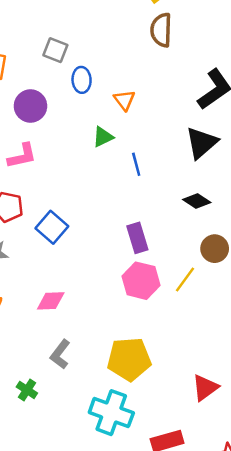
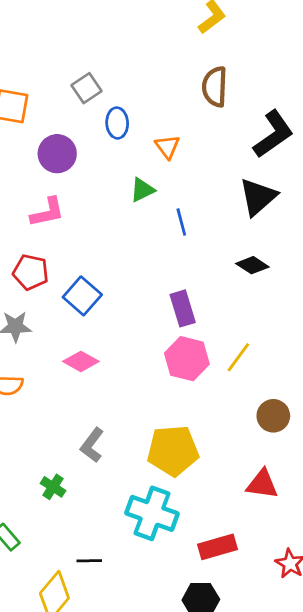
brown semicircle: (161, 30) -> (215, 87), moved
gray square: (55, 50) -> (86, 88), turned 35
brown circle: (215, 249) -> (273, 416), moved
pink diamond: (51, 301) -> (81, 361), moved, turned 32
red triangle: (205, 388) -> (262, 484), turned 44

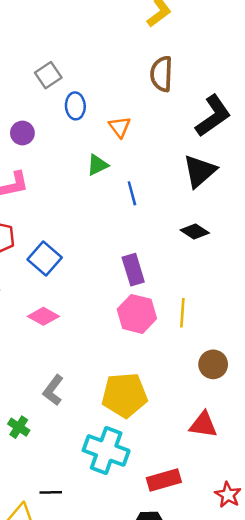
purple circle: (57, 154) -> (22, 133), size x0.7
yellow line: (238, 357) -> (182, 313), turned -32

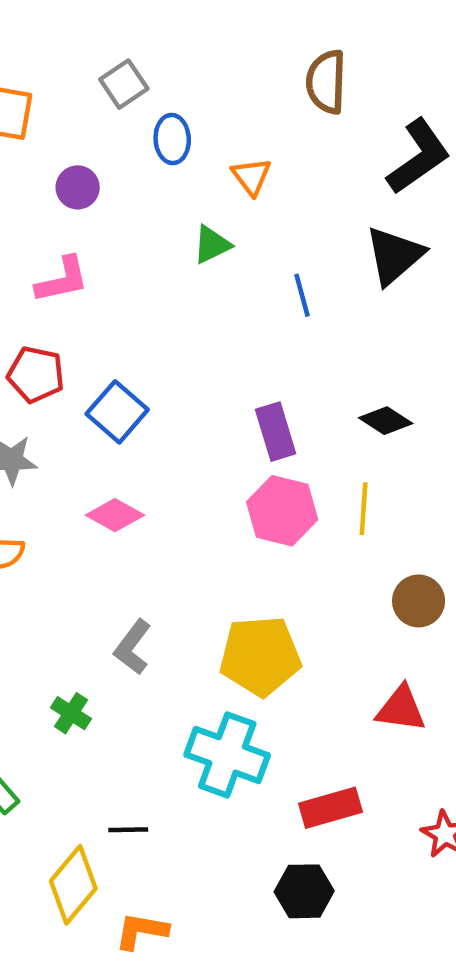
blue line: (132, 193) -> (302, 295), moved
black diamond: (195, 231) -> (386, 421), moved

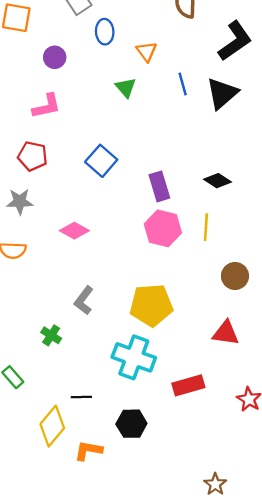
green triangle: (212, 245) -> (126, 88), turned -45
blue line: (302, 295) -> (183, 84), moved
blue square: (117, 412) -> (101, 161), moved
black hexagon: (304, 891) -> (131, 424), moved

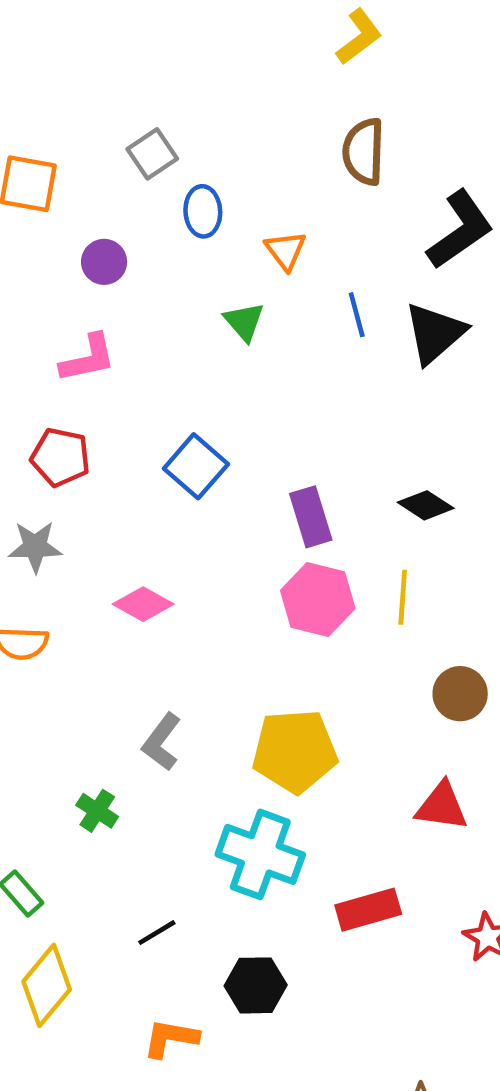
black line: (81, 397) -> (157, 933), turned -30
yellow diamond: (52, 426) -> (47, 985), moved

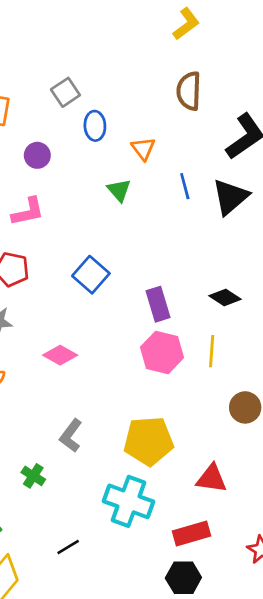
red triangle: (442, 806) -> (212, 479), moved
black hexagon: (256, 985) -> (183, 578), moved

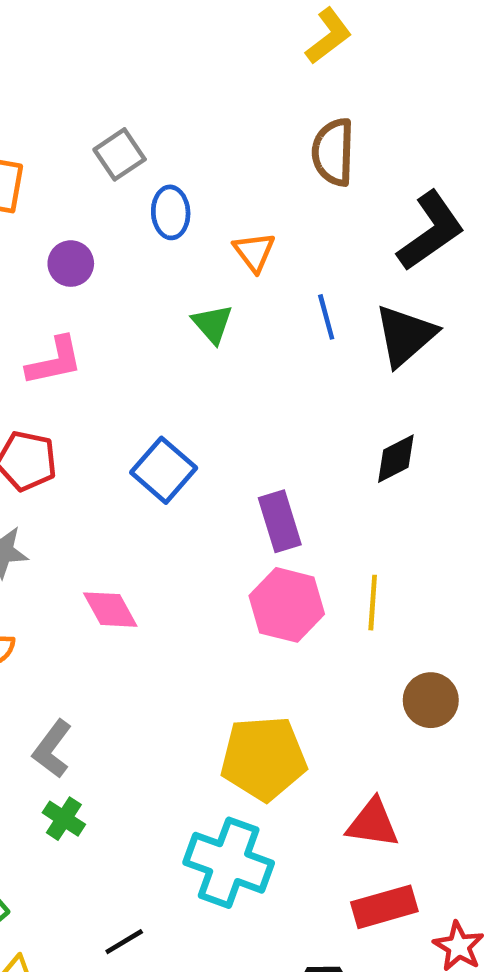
black diamond: (225, 297) -> (396, 459), moved, turned -60
pink diamond: (60, 355) -> (110, 610), turned 32
gray L-shape: (71, 436) -> (52, 749), moved
red rectangle: (192, 534) -> (384, 907), moved

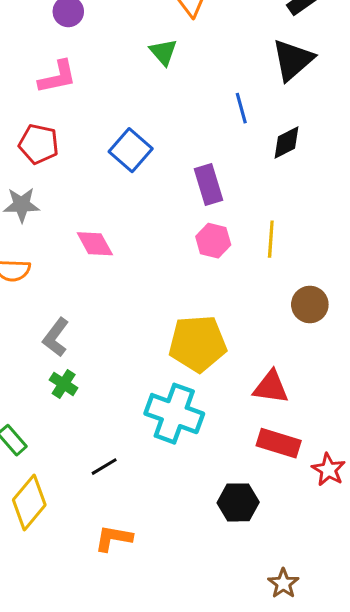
blue line: (326, 317) -> (241, 108), moved
pink hexagon: (287, 605) -> (213, 241), size x0.7
red rectangle: (384, 907) -> (279, 443), turned 33

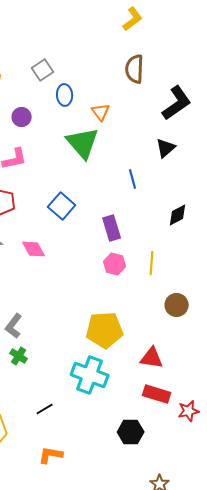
green triangle: (163, 52) -> (83, 143), size x1.8
black triangle: (293, 60) -> (166, 148), size x0.7
black diamond: (286, 142) -> (178, 215), moved
pink diamond: (95, 244) -> (34, 249), moved
red star: (329, 470) -> (189, 411), turned 30

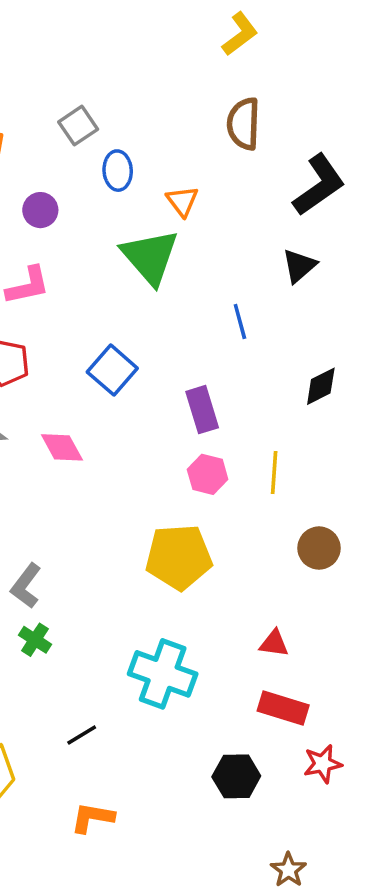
yellow pentagon: (105, 330) -> (179, 557), moved
red triangle: (152, 358) -> (274, 643), size x0.7
red star: (189, 411) -> (323, 764), moved

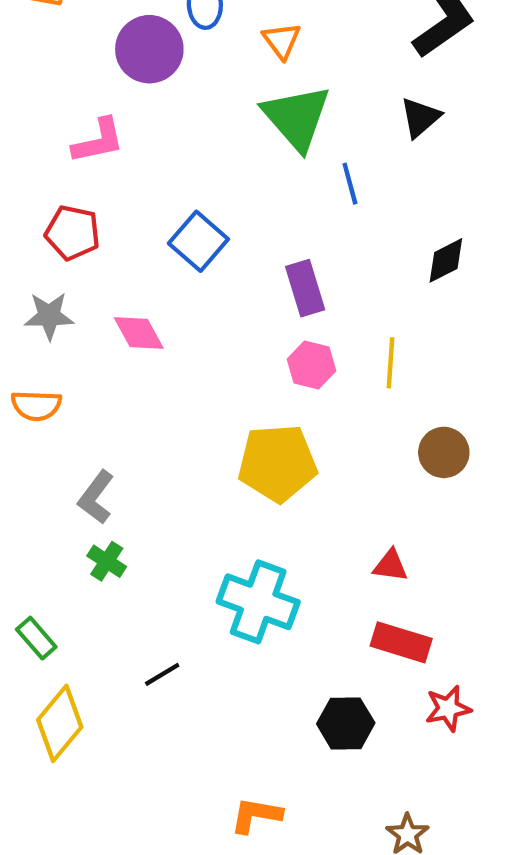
purple circle: (40, 210) -> (149, 49), moved, size x1.6
green triangle: (150, 257) -> (297, 117), moved
orange L-shape: (92, 818) -> (256, 815), moved

